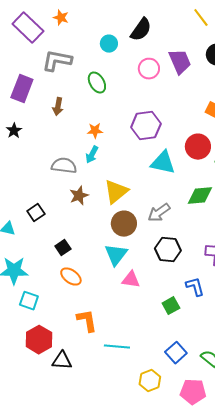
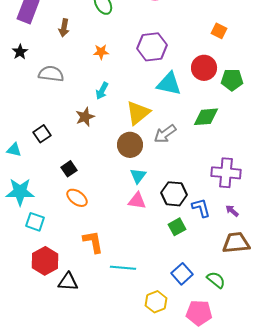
cyan arrow: (92, 155) -> (102, 91), moved
gray semicircle: (64, 166) -> (51, 74), moved
yellow triangle: (116, 192) -> (138, 113), moved
black hexagon: (168, 250) -> (174, 194), moved
cyan triangle: (116, 255) -> (138, 176), moved, size x0.7

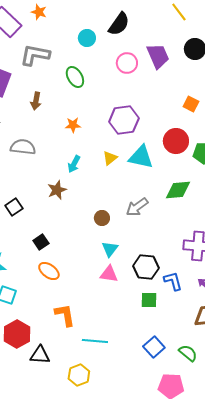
yellow triangle: (138, 113) -> (110, 158), moved, size x0.6
brown circle: (130, 145) -> (102, 218), size x0.6
green square: (177, 227) -> (149, 300), turned 30
yellow hexagon: (156, 302) -> (79, 375), moved

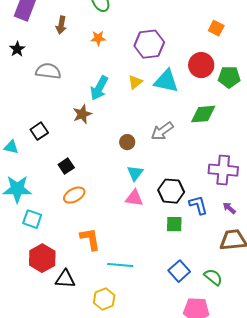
orange star: (73, 125) -> (98, 38), moved
cyan arrow: (74, 164) -> (99, 88), size x1.4
orange ellipse: (49, 271) -> (74, 195), turned -65

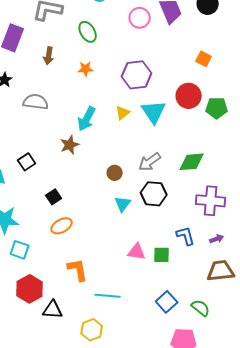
cyan triangle: (166, 81) -> (154, 112), turned 44
green diamond: (203, 114) -> (192, 162), moved
black hexagon: (171, 191) -> (154, 194), moved
pink triangle: (134, 198) -> (137, 252), moved
purple arrow: (229, 208) -> (217, 239), turned 120

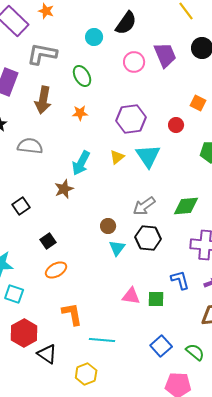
brown arrow: (49, 56) -> (43, 100), size x1.5
red circle: (189, 96) -> (176, 125), moved, size x0.6
brown circle: (115, 173) -> (108, 226), moved
black triangle: (53, 310) -> (47, 354), turned 30

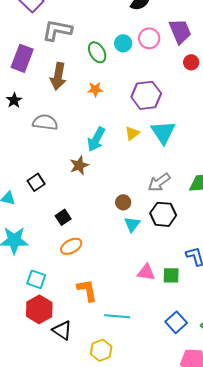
cyan circle: (94, 37) -> (123, 43), moved
red circle: (176, 125) -> (191, 62), moved
cyan square: (14, 294) -> (36, 279), moved

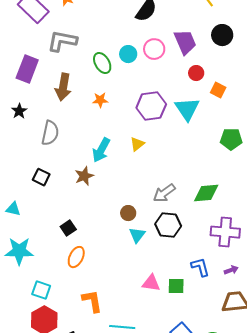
gray semicircle: (45, 122) -> (50, 133), turned 95
cyan triangle: (163, 132) -> (187, 109), moved
black square: (36, 182) -> (41, 177), moved, turned -30
orange ellipse: (71, 246) -> (76, 257), turned -35

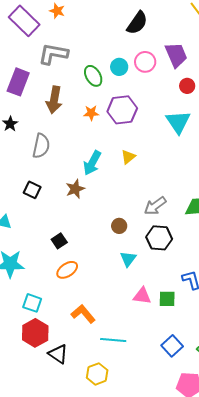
purple hexagon: (151, 106) -> (122, 110), moved
cyan triangle: (137, 235) -> (128, 259), moved
orange ellipse: (76, 257) -> (67, 270), turned 30
orange L-shape: (92, 301) -> (83, 314), turned -30

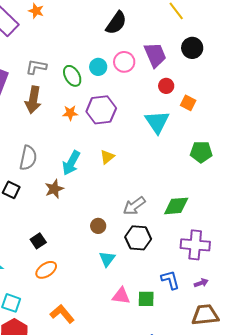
gray L-shape: (53, 54) -> (36, 67), moved, size x0.7
gray semicircle: (41, 146) -> (28, 158), moved

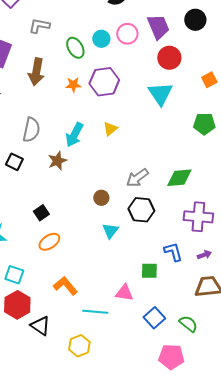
gray L-shape: (36, 67) -> (39, 26), moved
red circle: (166, 86) -> (169, 58), size x1.5
orange square: (188, 103) -> (209, 80), moved, turned 35
pink triangle: (121, 296) -> (124, 293), moved

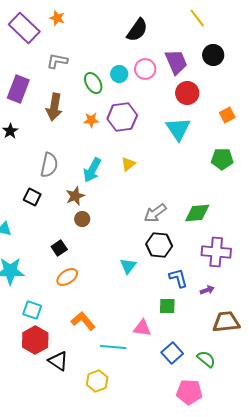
brown circle: (101, 198) -> (82, 219), moved
blue L-shape: (173, 252) -> (178, 278), moved
purple arrow: (204, 255) -> (207, 290), moved

